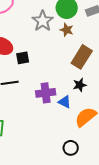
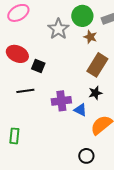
brown star: (67, 30) -> (90, 37), moved
black square: (23, 58) -> (38, 66), turned 32

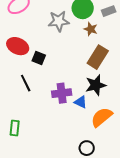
gray star: (58, 29) -> (59, 21), turned 30
black line: (25, 91) -> (26, 83), turned 72
black star: (95, 93) -> (96, 85), size x1.5

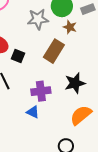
brown rectangle: (98, 57) -> (54, 51), moved
blue triangle: (81, 102) -> (33, 112), moved

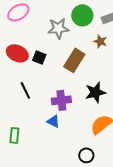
brown star: (70, 27) -> (100, 41), moved
black square: (18, 56) -> (39, 57), moved

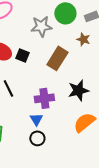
blue triangle: (53, 121) -> (36, 119), turned 32
black circle: (86, 155) -> (37, 138), moved

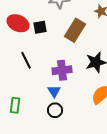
black square: (22, 55) -> (40, 27), turned -32

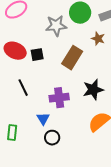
blue triangle: (54, 91) -> (43, 119), moved

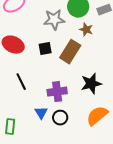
brown star: (98, 39) -> (86, 30), moved
black square: (37, 55) -> (45, 49), moved
black circle: (52, 138) -> (60, 118), moved

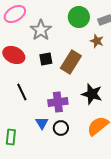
gray star: (54, 20) -> (41, 30), moved, turned -30
brown star: (86, 30) -> (97, 41), moved
black star: (91, 84) -> (92, 94), turned 30

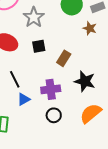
brown rectangle: (71, 62) -> (64, 58), moved, size x0.7
blue triangle: (42, 123) -> (24, 99), moved, turned 32

